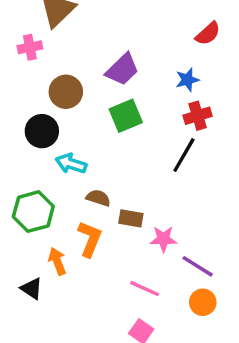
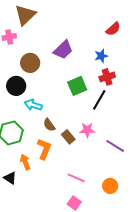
green square: (126, 116) -> (77, 86), moved
brown semicircle: (98, 198) -> (49, 125), turned -144
brown rectangle: (131, 218) -> (68, 137), turned 40
pink star: (163, 239) -> (87, 130), moved
purple line: (198, 266) -> (115, 146), moved

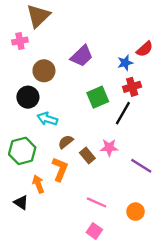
red semicircle: (113, 29) -> (145, 49), moved
brown semicircle: (49, 125) -> (66, 142), turned 88

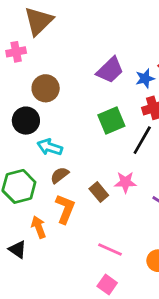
purple trapezoid: (82, 56) -> (110, 70), moved
brown semicircle: (66, 142) -> (60, 175), moved

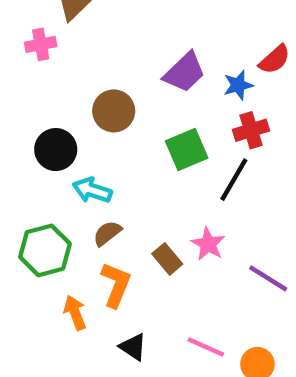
brown circle: (46, 88) -> (114, 111), moved
pink star: (125, 182) -> (208, 244), turned 30
black triangle: (18, 249) -> (133, 347), moved
pink line: (110, 249) -> (206, 347), moved

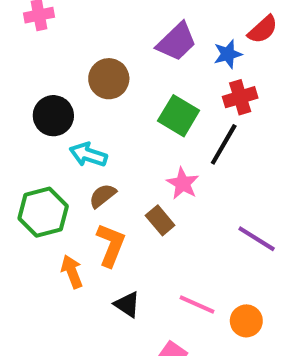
green square: (187, 150) -> (179, 116), turned -36
pink star: (208, 244) -> (183, 183), moved

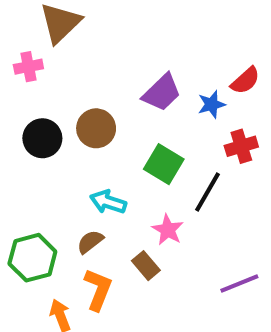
red cross: (240, 97) -> (241, 146), moved
black circle: (53, 116) -> (42, 138), moved
cyan arrow: (88, 155) -> (108, 202), moved
purple line: (257, 239) -> (239, 284), turned -54

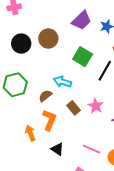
cyan arrow: (108, 202) -> (62, 82), moved
pink star: (168, 230) -> (96, 106), moved
green hexagon: (32, 258) -> (15, 85), moved

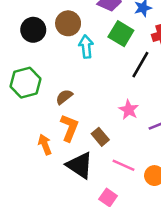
green square: (83, 57) -> (121, 34), moved
cyan arrow: (62, 82) -> (86, 47), moved, turned 66
brown rectangle: (74, 108) -> (100, 137), moved
black triangle: (57, 149) -> (80, 165), size x1.6

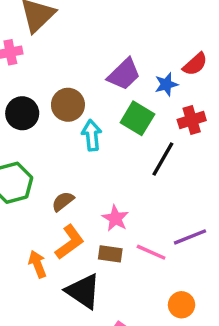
pink star: (129, 110) -> (115, 218), moved
orange L-shape: (69, 128) -> (70, 242), turned 32
brown rectangle: (100, 137) -> (110, 254), turned -42
pink line: (124, 165) -> (151, 252), moved

